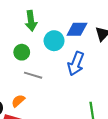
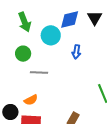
blue arrow: (76, 64) -> (76, 52), size x0.6
orange semicircle: (18, 101) -> (31, 100), turned -152

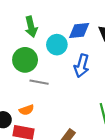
blue arrow: (76, 52) -> (82, 66), size x1.5
green circle: (23, 54) -> (25, 60), size x1.5

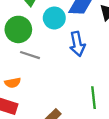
blue arrow: (82, 66) -> (77, 44), turned -35

